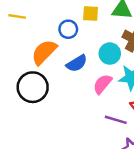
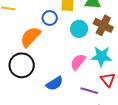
cyan circle: (110, 54) -> (79, 29), moved
blue semicircle: (77, 63) -> (55, 83), moved

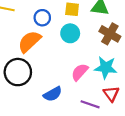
blue circle: (50, 18) -> (42, 18), moved
cyan circle: (79, 29) -> (70, 33), moved

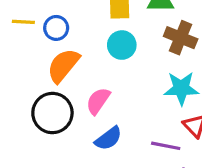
blue circle: (42, 18) -> (56, 28), moved
pink semicircle: (80, 72) -> (98, 101), moved

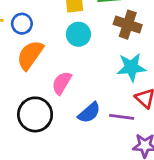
black circle: (52, 113) -> (35, 114), moved
blue semicircle: (108, 138) -> (89, 113), moved

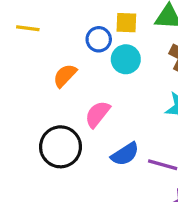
blue circle: (22, 24) -> (99, 39), moved
orange semicircle: (30, 55) -> (65, 76), size x0.7

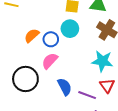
blue circle: (99, 39) -> (51, 39), moved
blue semicircle: (125, 154) -> (65, 87), turned -90

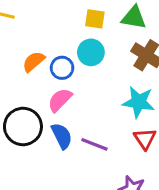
blue semicircle: (65, 87) -> (62, 136), moved
purple line: (87, 95) -> (94, 144), moved

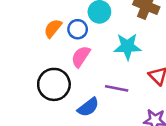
cyan star: (139, 102) -> (127, 46), moved
blue semicircle: (62, 136) -> (88, 107), moved, turned 90

